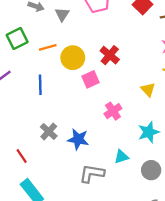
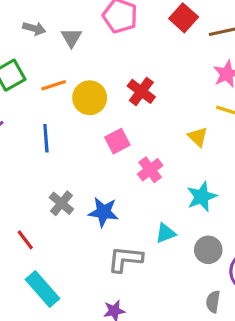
pink square: (90, 79) -> (117, 141), moved

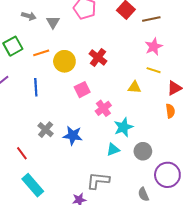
yellow triangle: (198, 137) -> (134, 87), turned -40
cyan star: (202, 197) -> (123, 127), moved
gray circle: (208, 250) -> (143, 151), moved
gray L-shape: (125, 259) -> (98, 181), moved
gray semicircle: (213, 302) -> (143, 194), turned -32

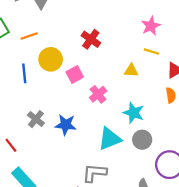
yellow circle: (64, 61) -> (51, 59), moved
cyan star: (123, 127) -> (134, 113), moved, turned -30
cyan triangle: (113, 150) -> (110, 139), size x1.6

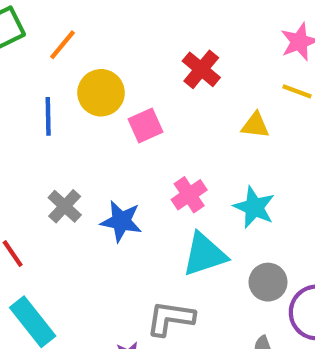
orange line: (29, 36) -> (62, 45), turned -35
red cross: (91, 39) -> (201, 69), moved
pink cross: (98, 94) -> (189, 195), moved
gray circle: (142, 140) -> (268, 282), moved

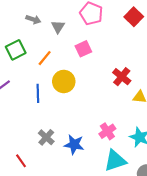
red cross: (201, 69) -> (122, 77), moved
pink square: (145, 125) -> (83, 49), moved

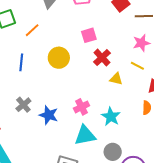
pink square: (83, 49) -> (89, 35), moved
yellow circle: (64, 81) -> (59, 58), moved

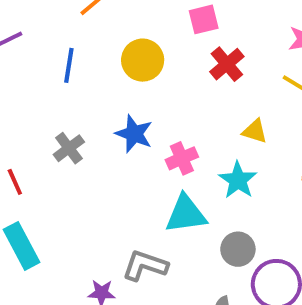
yellow triangle: (116, 79) -> (255, 131), moved
blue star: (49, 115) -> (134, 134), moved

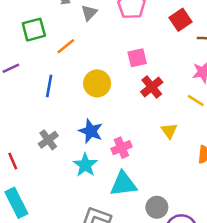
yellow triangle: (255, 131) -> (169, 131), turned 36
cyan star: (238, 180) -> (85, 165), moved

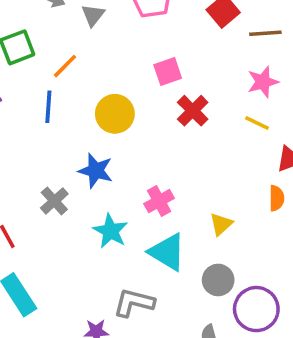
blue line: (49, 86) -> (48, 107), moved
blue star: (91, 131) -> (96, 171), moved
yellow triangle: (169, 131) -> (221, 224), moved, turned 30
cyan triangle: (123, 184) -> (167, 252), turned 44

